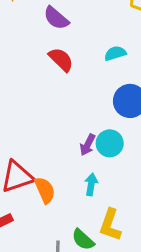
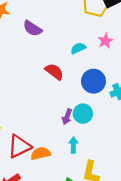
red semicircle: (61, 59) -> (54, 72), moved
orange semicircle: (45, 190) -> (41, 153), turned -72

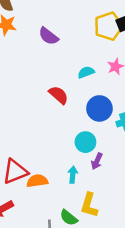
purple semicircle: (32, 28) -> (48, 36), moved
purple arrow: (67, 117) -> (97, 161), moved

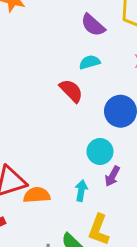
purple semicircle: (48, 36) -> (93, 25), moved
cyan semicircle: (86, 72) -> (90, 62), moved

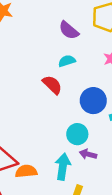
purple arrow: (112, 176) -> (88, 154), turned 77
cyan arrow: (81, 191) -> (63, 167), size x1.5

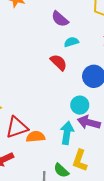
purple semicircle: (69, 30) -> (60, 19), moved
purple arrow: (88, 154) -> (89, 122), size x1.5

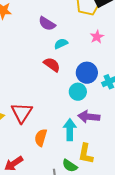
cyan circle: (80, 105) -> (78, 92), moved
red triangle: (17, 127) -> (22, 113), moved, turned -30
orange semicircle: (36, 137) -> (41, 138), turned -60

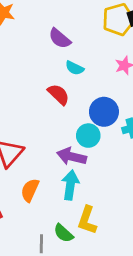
cyan semicircle: (61, 44) -> (75, 68), turned -136
purple arrow: (89, 117) -> (72, 156), moved

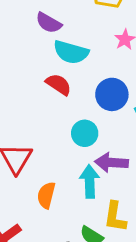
cyan semicircle: (75, 68) -> (71, 52), size x1.6
cyan circle: (88, 136) -> (85, 133), moved
purple arrow: (72, 156) -> (111, 162), moved

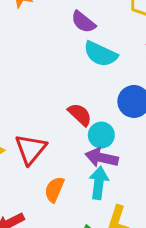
red semicircle: (59, 84) -> (80, 115), moved
purple arrow: (111, 162) -> (102, 158), moved

